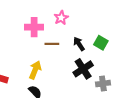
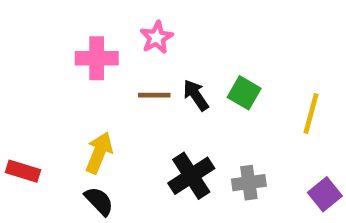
brown line: (52, 44) -> (154, 95), moved
black cross: (83, 69) -> (191, 176), moved

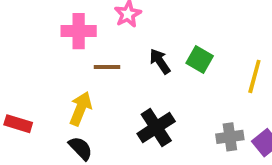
brown line: (154, 95) -> (107, 67), moved
gray cross: (249, 183) -> (230, 137), moved

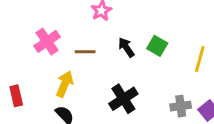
pink cross: (79, 31) -> (47, 41), moved, turned -35
red rectangle: (18, 124) -> (16, 96), turned 60

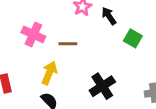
pink cross: (47, 41) -> (33, 34), turned -30
black arrow: (126, 47) -> (109, 16), moved

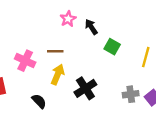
pink cross: (33, 34) -> (25, 61), moved
yellow arrow: (49, 73) -> (58, 74), moved

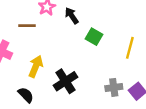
brown line: (55, 51) -> (27, 26), moved
black semicircle: (39, 101) -> (26, 95), moved

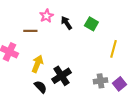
green square: (94, 37) -> (91, 24), moved
black semicircle: (26, 95) -> (40, 87), moved

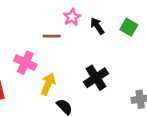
yellow arrow: (37, 64) -> (48, 84), moved
black cross: (61, 76) -> (96, 78), moved

